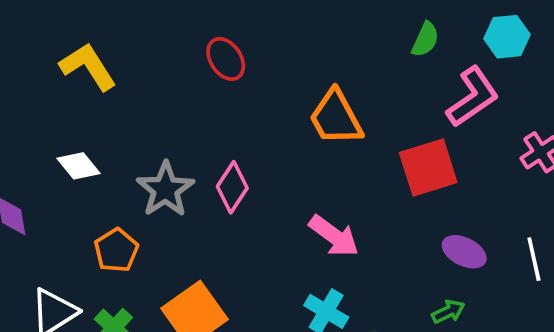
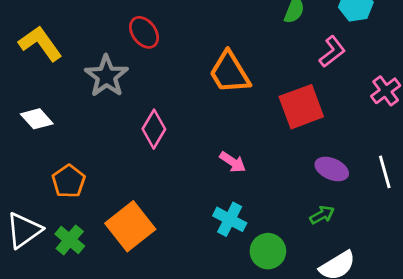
pink L-shape: (473, 97) -> (332, 52), size x0.7
gray star: (165, 189) -> (106, 76), moved
pink arrow: (334, 236) -> (233, 162), size x0.7

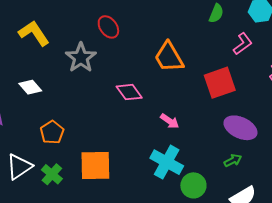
pink diamond: (154, 129) -> (129, 92), moved, turned -68
purple ellipse: (332, 169) -> (240, 128), size x1.4
cyan cross: (230, 219) -> (167, 162), size x1.4
orange square: (130, 226) -> (95, 165), turned 36

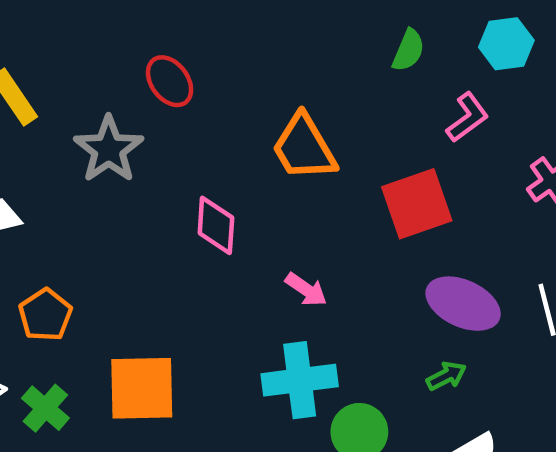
pink diamond: (129, 92) -> (216, 225), turned 40
cyan cross: (167, 162) -> (300, 380), turned -36

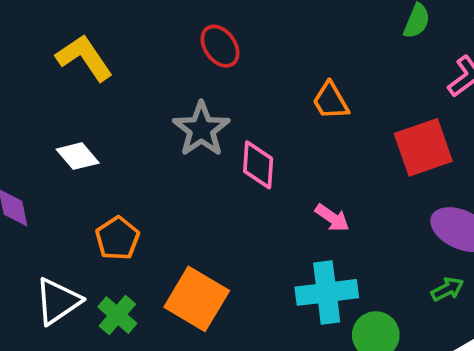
orange trapezoid: (304, 147) -> (331, 101), size x0.7
gray star: (109, 149) -> (201, 129), moved
orange square: (142, 388) -> (197, 299), turned 32

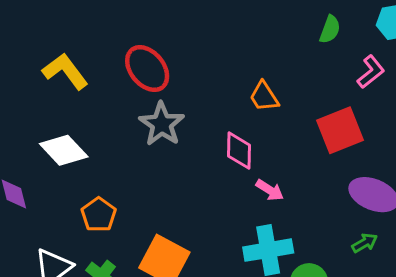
red ellipse: (220, 46) -> (147, 69), moved, size x1.4
white diamond: (78, 156) -> (64, 150), size x1.4
pink diamond: (258, 165) -> (239, 151), moved

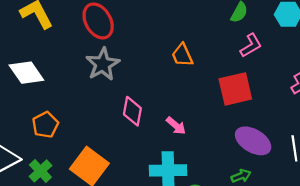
pink L-shape: (371, 72) -> (251, 45), moved
pink diamond: (239, 151) -> (132, 111), moved

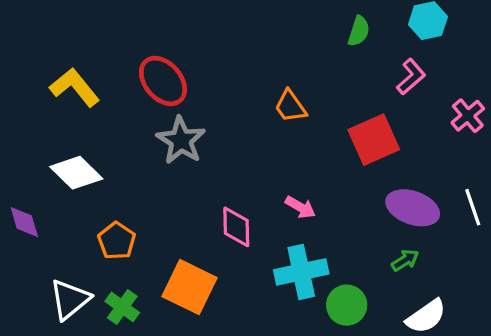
pink L-shape: (251, 45) -> (411, 77), moved
pink diamond: (132, 111) -> (236, 227), moved

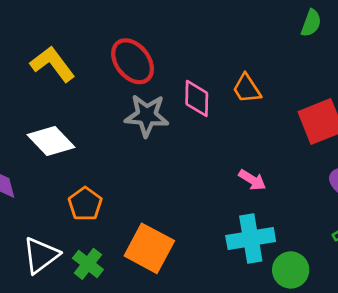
gray star: (181, 140) -> (147, 116), turned -30
pink diamond: (236, 227) -> (197, 98), moved

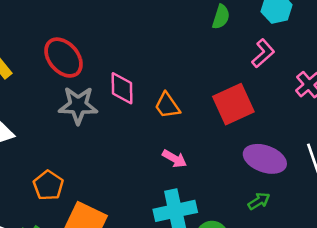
orange trapezoid: (247, 89) -> (167, 106), moved
orange pentagon: (85, 204) -> (48, 185), moved

